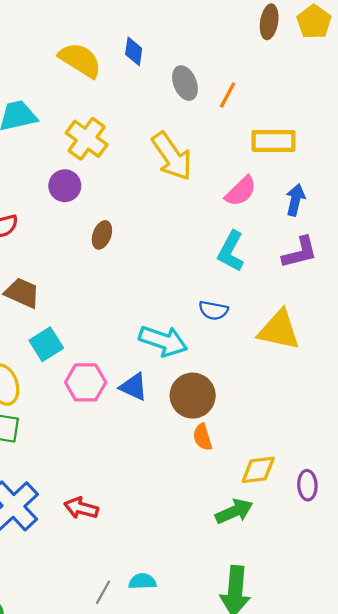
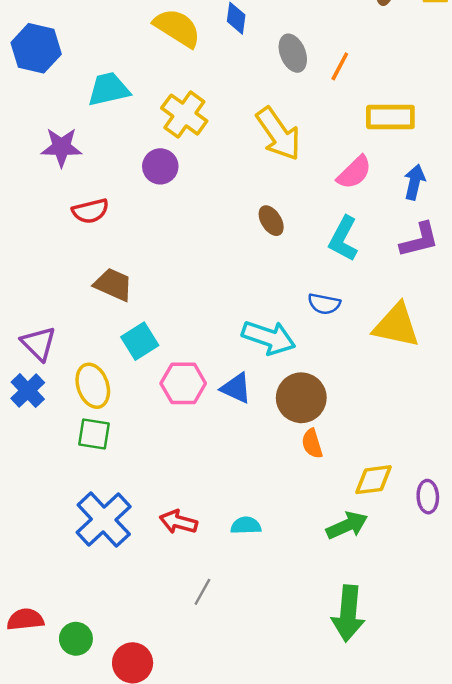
brown ellipse: (102, 235) -> (271, 221), moved, turned -52
cyan semicircle: (142, 581) -> (246, 525), moved
gray line: (103, 592) -> (202, 592), moved

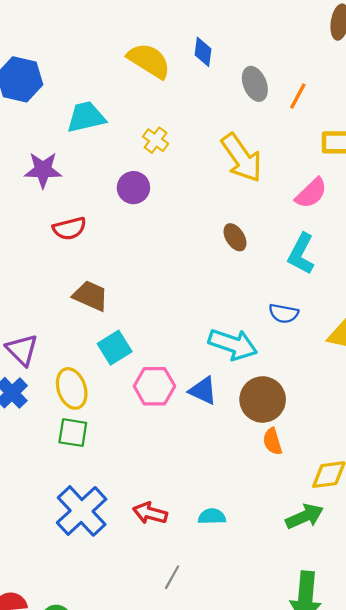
yellow cross: (184, 115) -> (156, 140), size x0.6

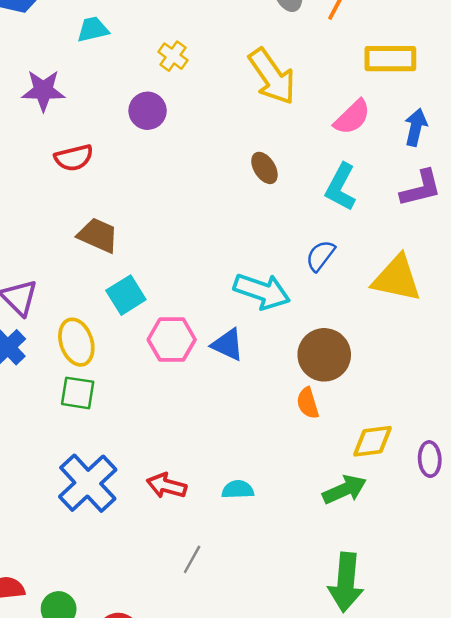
cyan trapezoid: (86, 117) -> (93, 29), size x0.7
blue semicircle: (284, 313) -> (320, 256), turned 116
brown circle: (263, 399) -> (324, 355), moved

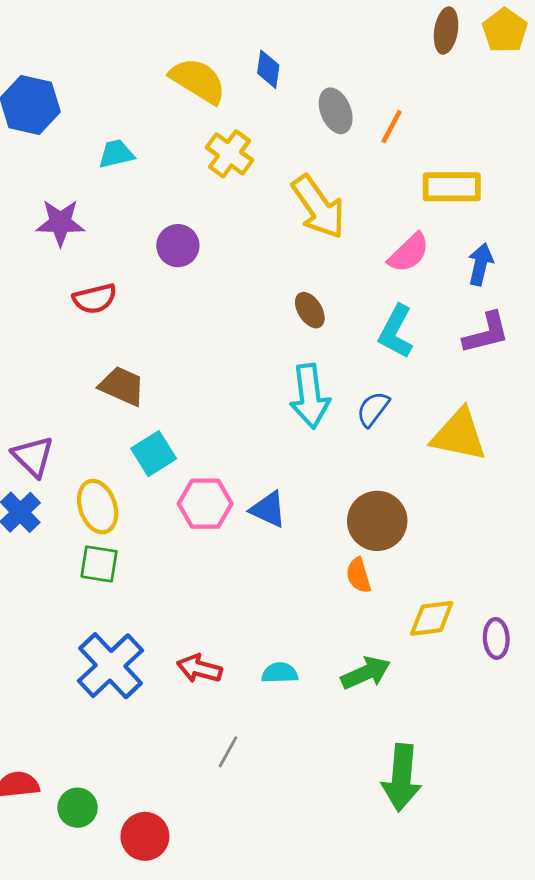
yellow cross: (173, 56) -> (230, 154), moved, size x1.4
cyan arrow: (262, 291) -> (310, 396), moved, turned 64
green arrow: (345, 490) -> (366, 673), moved

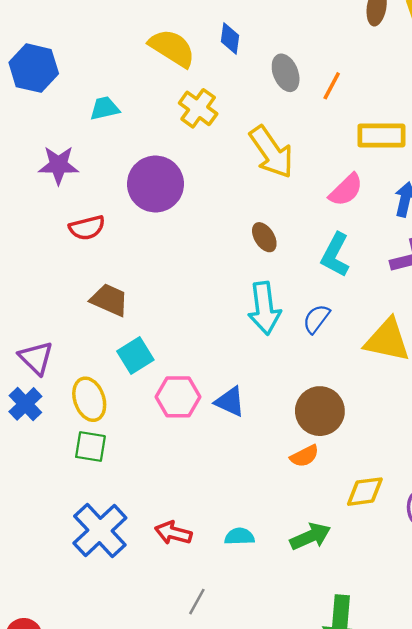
purple circle: (178, 246) -> (155, 184), size x1.6
orange semicircle: (359, 575) -> (305, 456), turned -100

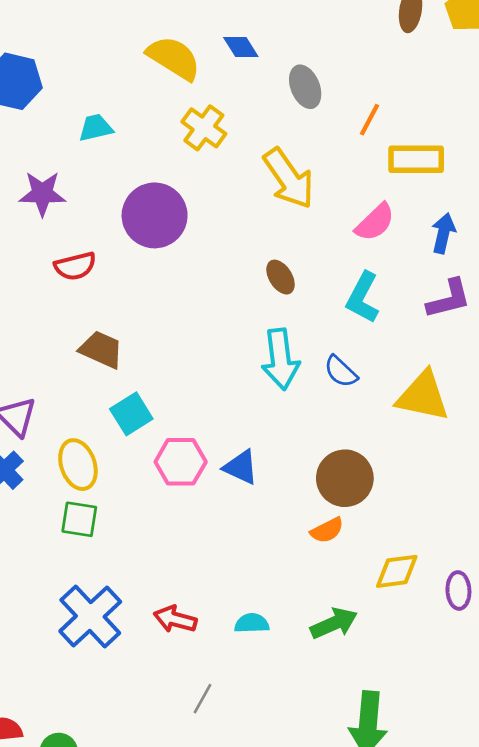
blue diamond: (230, 39) -> (241, 47), turned -40
orange line: (332, 86) -> (369, 120), moved
blue semicircle: (316, 319) -> (341, 371), turned -84

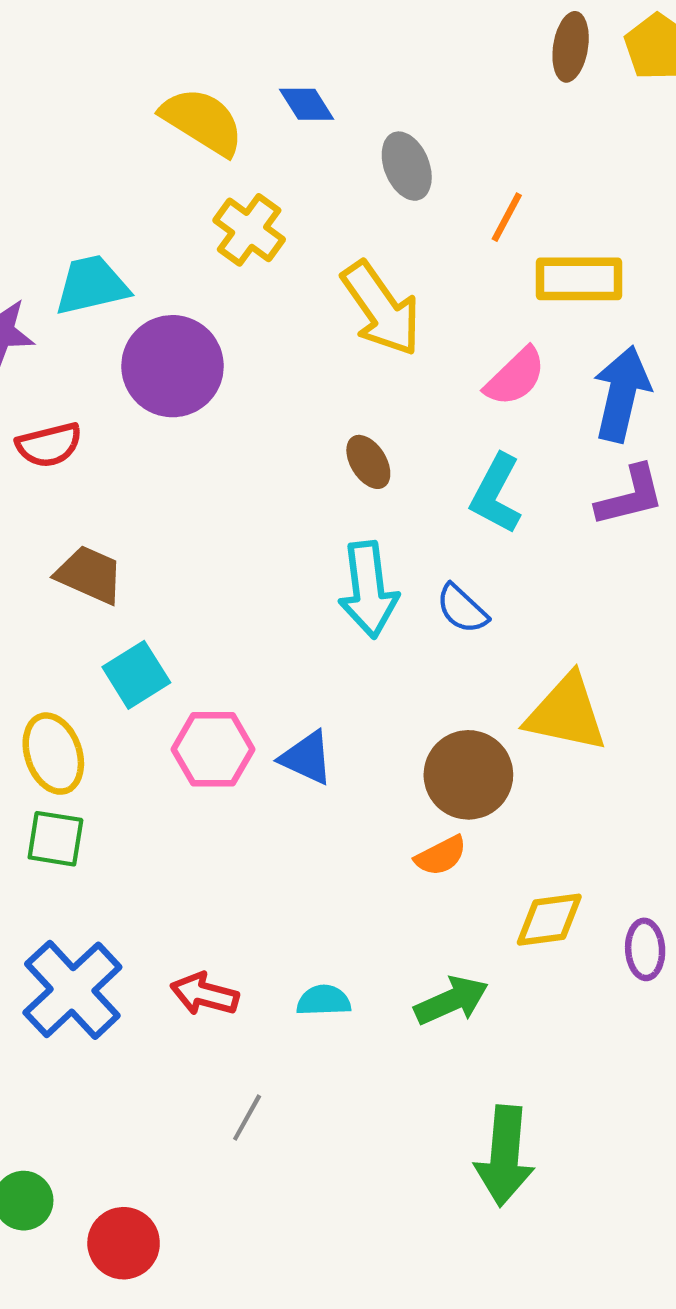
cyan trapezoid: (96, 128) -> (92, 285), moved, size x1.4
blue arrow: (443, 233) -> (622, 394), size x1.5
yellow triangle: (423, 396) -> (566, 713), moved

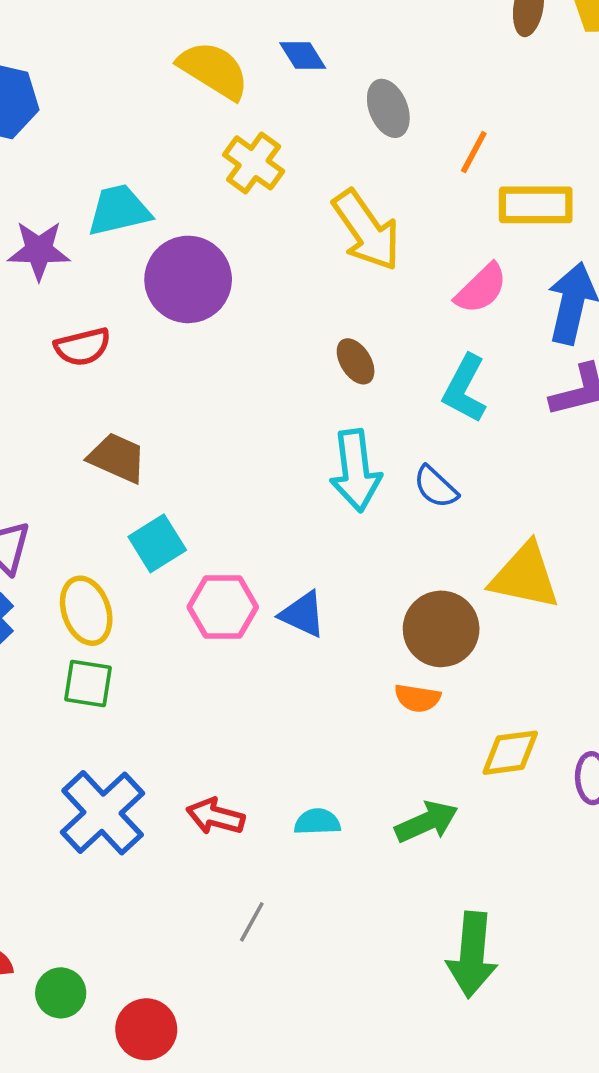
orange semicircle: (441, 856) -> (417, 698), turned 36

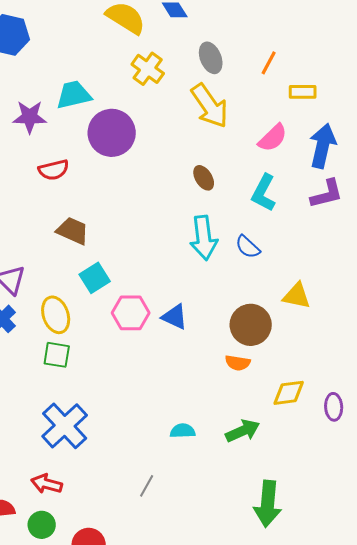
gray ellipse: (388, 108) -> (211, 58), moved
yellow rectangle: (536, 205) -> (303, 92), size x0.7
yellow triangle: (525, 576) -> (297, 296), size x0.7
red arrow: (215, 816) -> (47, 484), moved

